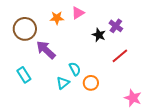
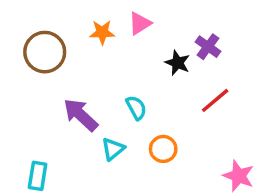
purple arrow: (46, 50) -> (81, 115), moved
cyan semicircle: (75, 69) -> (136, 108), moved
cyan rectangle: (24, 75) -> (38, 176), moved, turned 42

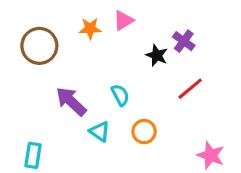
cyan triangle: (113, 149) -> (100, 132), turned -45

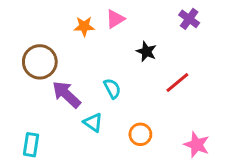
purple cross: (184, 41) -> (189, 19), moved
brown circle: (39, 46) -> (40, 62), moved
orange circle: (144, 132) -> (140, 134), moved

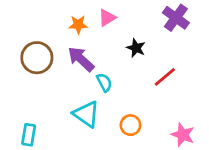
purple cross: (189, 19) -> (176, 18), size x1.4
purple arrow: (66, 94) -> (81, 59), moved
cyan triangle: (93, 122) -> (86, 114), size x1.5

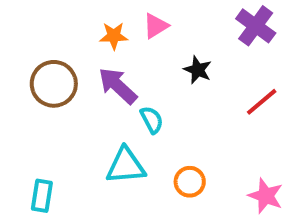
red line: (165, 77) -> (262, 102), moved
cyan triangle: (86, 114) -> (126, 166), turned -40

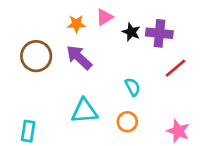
purple cross: (256, 26) -> (159, 33), moved, turned -30
black star: (198, 70) -> (131, 32), moved
cyan semicircle: (152, 120) -> (133, 87), moved

